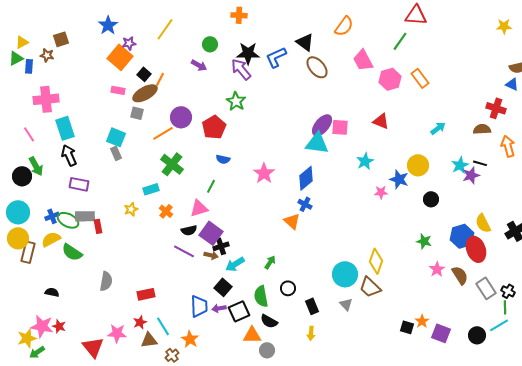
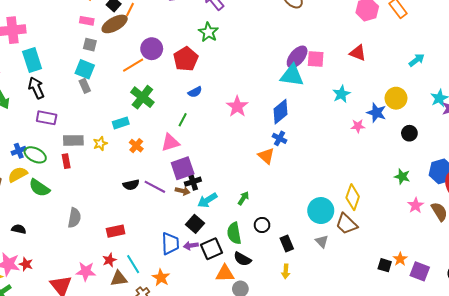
gray square: (137, 113) -> (90, 45), moved
blue semicircle: (223, 159) -> (195, 92), turned -40
gray rectangle: (85, 216) -> (73, 140), moved
black semicircle: (189, 230) -> (131, 185), moved
purple square: (211, 233) -> (183, 168), turned 35

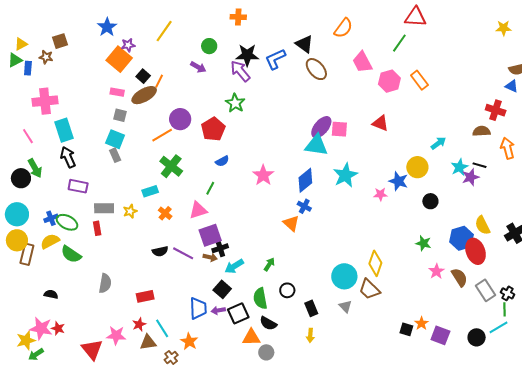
cyan arrow: (417, 60) -> (438, 143), moved
cyan star: (341, 94) -> (345, 175), moved, size x1.4

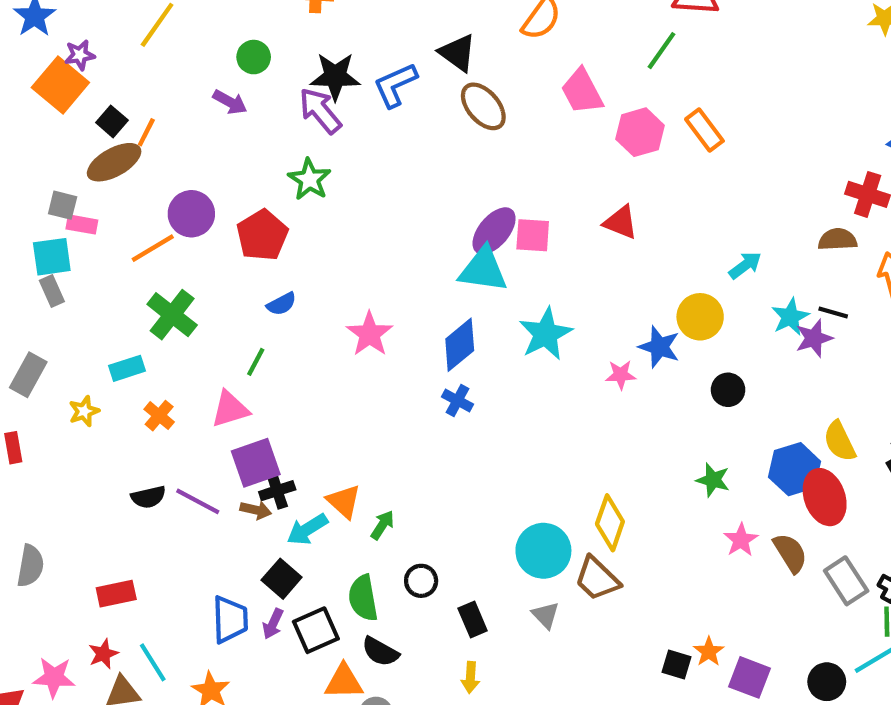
pink rectangle: (117, 92) -> (82, 224), moved
cyan square: (115, 139) -> (52, 257), turned -30
gray rectangle: (104, 208) -> (28, 375), moved, turned -60
orange triangle: (291, 223) -> (344, 501), moved
purple arrow: (218, 310) -> (273, 624), turned -56

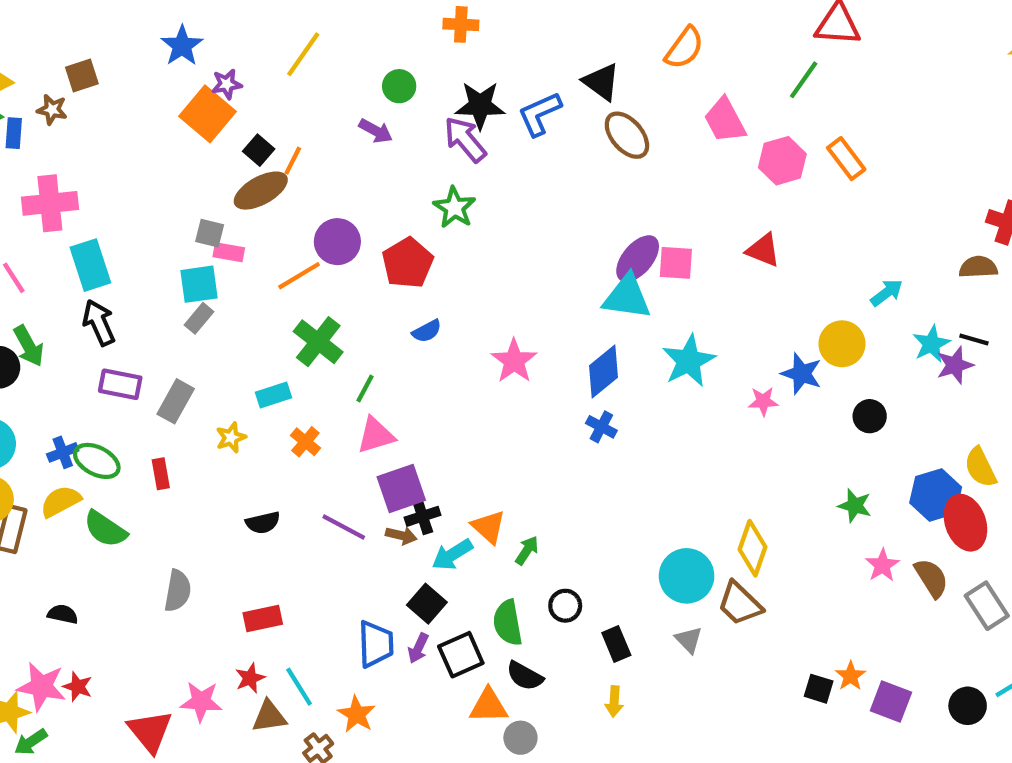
gray rectangle: (52, 291) -> (199, 318), turned 64
green line: (256, 362) -> (365, 389), moved
black semicircle: (148, 497) -> (263, 523), moved

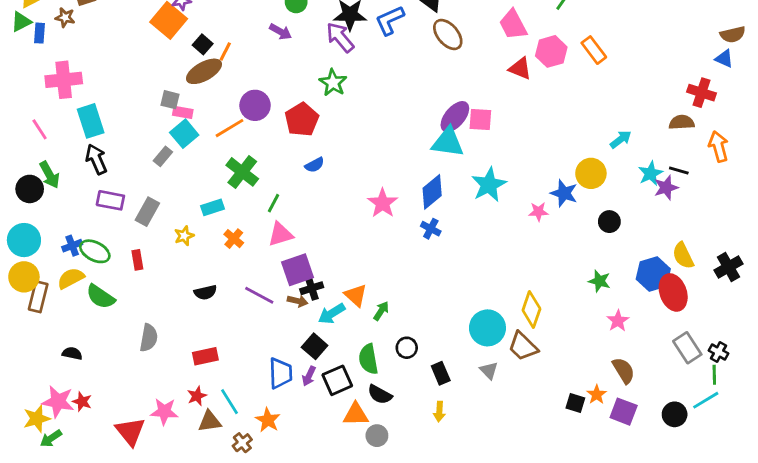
red triangle: (763, 250) -> (520, 68), moved
cyan square: (199, 284) -> (184, 134), moved, turned -32
pink star: (514, 361) -> (383, 203), moved
brown semicircle: (931, 578) -> (624, 370), moved

